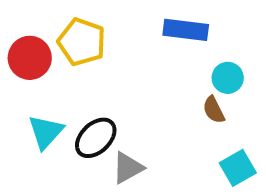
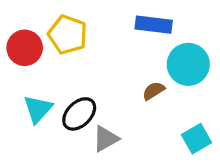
cyan circle: (228, 78) -> (188, 64), size x1.6
brown semicircle: (214, 110) -> (154, 91), moved, turned 85

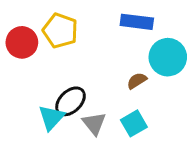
cyan triangle: (38, 109) -> (51, 118), moved
gray triangle: (106, 139) -> (94, 123), turned -40
cyan square: (197, 139) -> (134, 123), moved

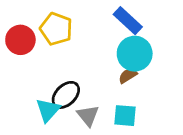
blue rectangle: (137, 22) -> (128, 21), turned 36
cyan circle: (168, 57) -> (135, 54), moved
cyan square: (134, 123) -> (125, 116), turned 35

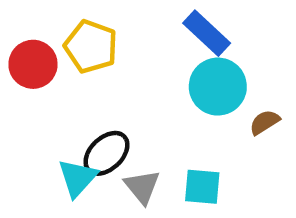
brown semicircle: (128, 76) -> (265, 122), moved

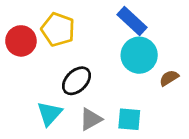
black ellipse: (106, 153) -> (76, 81), moved
gray triangle: (142, 187) -> (91, 119), turned 40

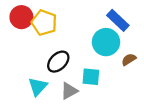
blue rectangle: (132, 21) -> (118, 20), moved
red circle: (21, 41) -> (21, 17), moved
cyan square: (129, 119) -> (91, 77), moved

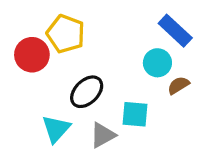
red circle: (21, 17) -> (32, 55), moved
cyan circle: (106, 42) -> (157, 63), size x0.7
brown semicircle: (129, 59) -> (178, 85), moved

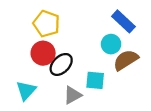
red circle: (32, 55) -> (43, 53), moved
brown semicircle: (178, 85) -> (126, 60), size x1.6
cyan triangle: (56, 129) -> (26, 91), moved

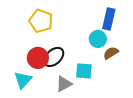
blue rectangle: (123, 21) -> (109, 19), turned 60
red circle: (43, 53) -> (38, 58), moved
brown semicircle: (126, 60) -> (111, 53), size x0.7

